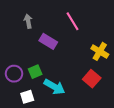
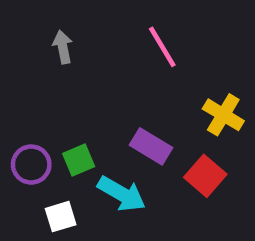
purple rectangle: (48, 41) -> (151, 146), moved

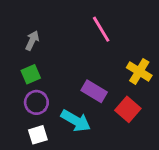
gray arrow: (63, 47) -> (32, 40), moved, turned 36
green square: (79, 160) -> (31, 74), moved
purple circle: (31, 165) -> (36, 102), moved

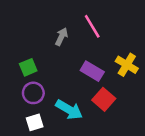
gray arrow: (32, 40) -> (61, 37), moved
purple rectangle: (94, 91) -> (92, 71), moved
red square: (128, 109) -> (104, 99), moved

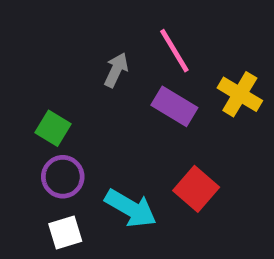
yellow cross: (127, 65) -> (240, 94), moved
green square: (28, 67) -> (53, 128), turned -36
purple rectangle: (92, 71) -> (174, 106), moved

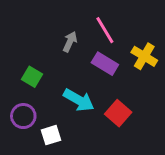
purple circle: (63, 177) -> (23, 116), moved
cyan arrow: (131, 208) -> (79, 100), moved
white square: (65, 233) -> (51, 135), moved

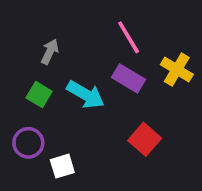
gray arrow: (70, 42) -> (50, 52), moved
cyan arrow: (79, 100) -> (86, 95), moved

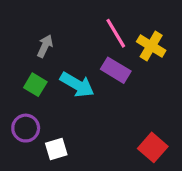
yellow cross: (177, 70) -> (151, 46), moved
red square: (145, 139) -> (153, 147), moved

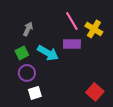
purple rectangle: (116, 70) -> (72, 44), turned -30
green square: (35, 85) -> (22, 53), turned 32
purple circle: (26, 128) -> (27, 73), moved

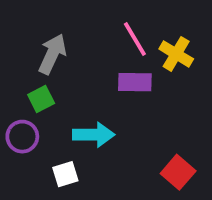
gray arrow: (28, 29) -> (52, 54), size x1.5
cyan arrow: (48, 53) -> (94, 135), moved, turned -30
purple circle: (27, 73) -> (22, 137), moved

